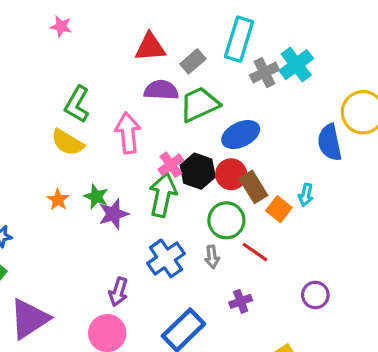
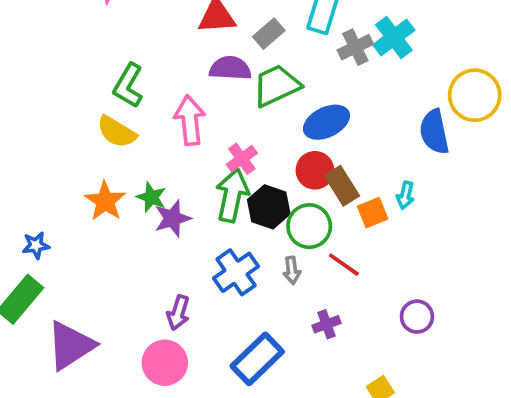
black hexagon: (198, 171) -> (269, 207), moved
orange star: (58, 200) -> (105, 201), size x1.5
orange square: (279, 209) -> (373, 213), turned 30

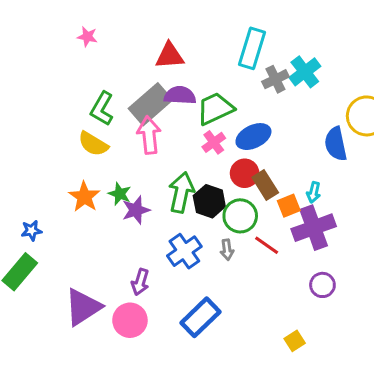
gray rectangle: (269, 34) -> (151, 104), moved, size x1.8
pink cross: (242, 159) -> (214, 142), moved
purple cross: (326, 324) -> (314, 228), moved, size x2.0
purple triangle: (70, 345) -> (83, 307), moved

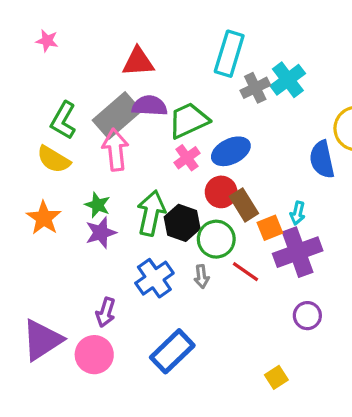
green star: (120, 194) -> (97, 205), moved

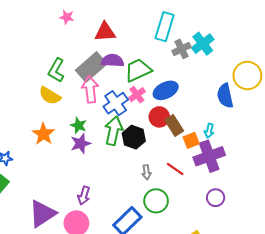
pink star: (47, 41) -> (67, 17), moved
green circle: (216, 239) -> (156, 201), moved
blue cross: (154, 278) -> (116, 103), moved

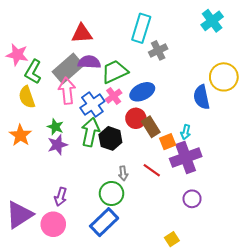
pink star: (67, 17) -> (17, 55), moved, size x1.5
cyan cross: (203, 44) -> (212, 21), moved
yellow semicircle: (50, 96) -> (27, 97), turned 40
green circle: (156, 201) -> (112, 194), moved

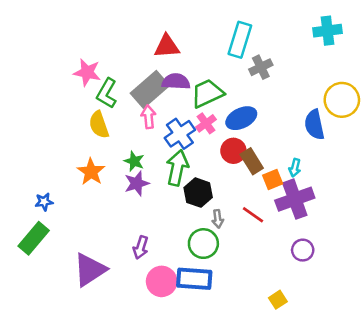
cyan cross: (212, 21) -> (327, 31), turned 30
pink arrow: (67, 91) -> (149, 117), size x0.7
black hexagon: (110, 138) -> (198, 193), moved
blue rectangle: (104, 222) -> (194, 279), turned 48
pink circle: (53, 224) -> (162, 281), moved

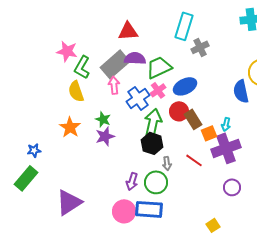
green arrow: (177, 168) -> (153, 122), moved
purple arrow: (141, 247) -> (132, 181), moved

